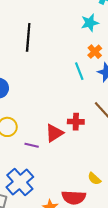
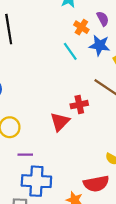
purple line: (32, 145) -> (25, 155), moved
blue cross: (20, 182) -> (36, 181), turned -32

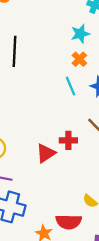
orange cross: (81, 27) -> (79, 59), moved

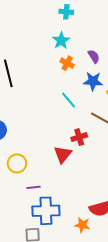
cyan line: (71, 86) -> (69, 100), moved

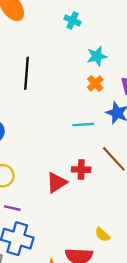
cyan cross: (66, 12) -> (72, 20), moved
cyan line: (69, 100) -> (83, 125), turned -72

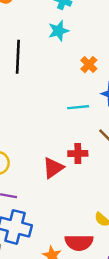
cyan star: (97, 56) -> (58, 31), moved

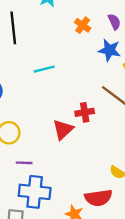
cyan line: (78, 107) -> (44, 69), moved

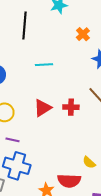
red triangle: (63, 130) -> (43, 108), moved

